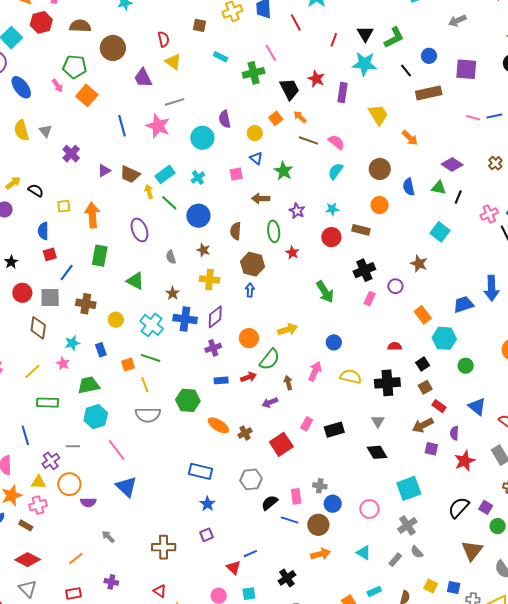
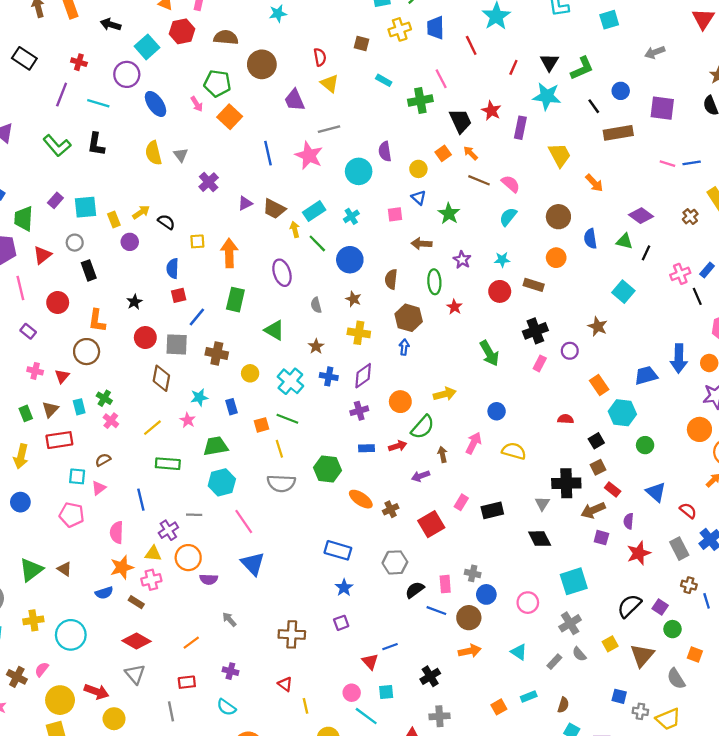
blue cross: (185, 319) -> (329, 376), size x0.7
black cross: (387, 383) -> (566, 483), moved
yellow square: (431, 586) -> (610, 644), moved, turned 32

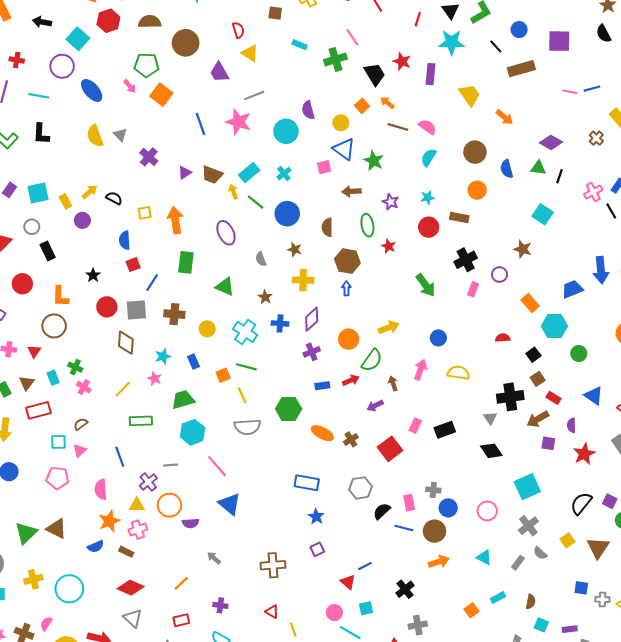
blue triangle: (419, 198) -> (344, 149), size x1.6
brown triangle: (64, 569) -> (57, 529), size x1.5

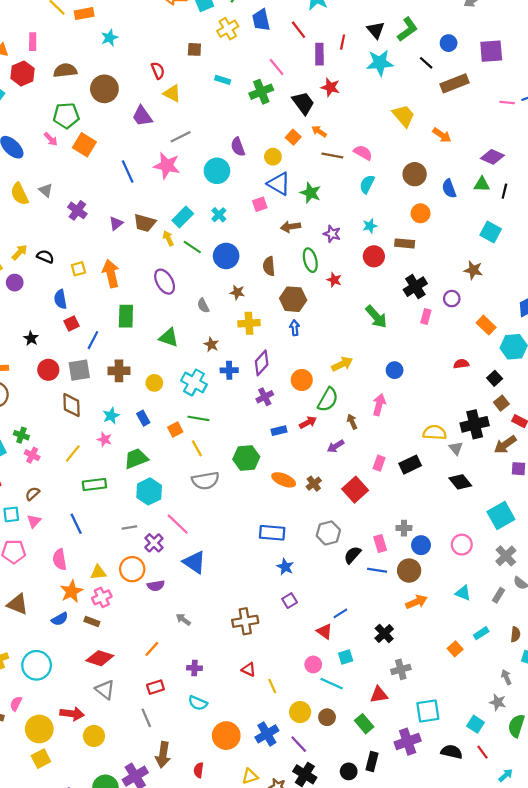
purple rectangle: (431, 74) -> (319, 54), moved
yellow semicircle: (458, 373) -> (435, 432), moved
purple cross: (148, 482) -> (154, 543), moved

